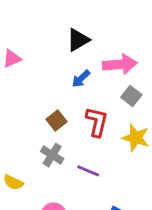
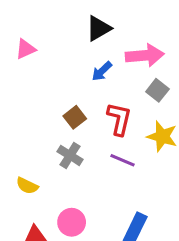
purple line: (88, 171) -> (122, 160), moved

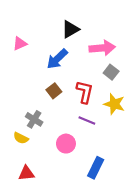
blue arrow: (102, 71) -> (57, 59), moved, size x1.5
gray cross: (70, 155) -> (34, 119), moved
pink circle: (72, 222) -> (66, 144), moved

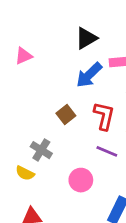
blue arrow: (57, 59) -> (89, 75), moved

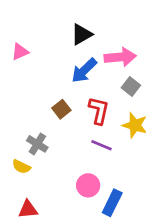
pink circle: (81, 180) -> (88, 185), moved

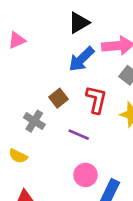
gray cross: (37, 144) -> (34, 121), moved
purple line: (101, 145) -> (79, 135), moved

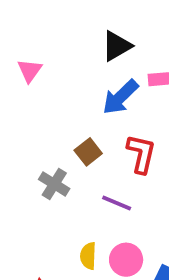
pink triangle: (17, 40) -> (30, 71), turned -30
yellow semicircle: (18, 156) -> (88, 256), moved, turned 66

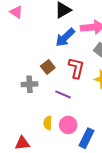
pink triangle: (30, 71) -> (16, 12), moved, turned -32
gray cross: (54, 184) -> (29, 84), turned -35

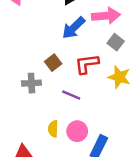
red L-shape: (76, 68) -> (87, 64), turned -110

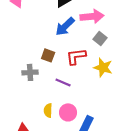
brown square: (53, 63) -> (48, 55), turned -32

